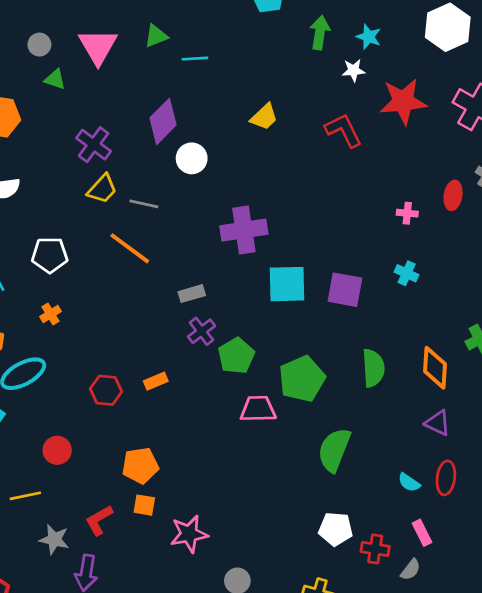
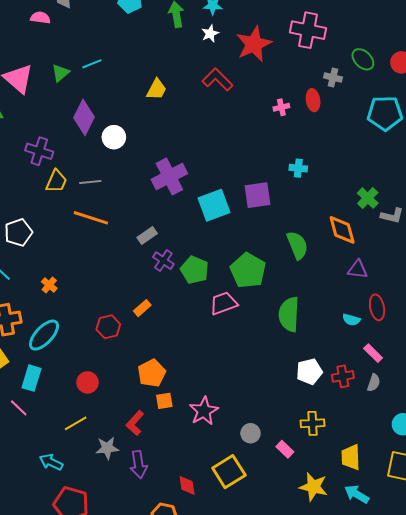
green triangle: (156, 36) -> (60, 73), moved
pink cross: (407, 213) -> (281, 107), moved
white pentagon: (50, 255) -> (18, 232), moved

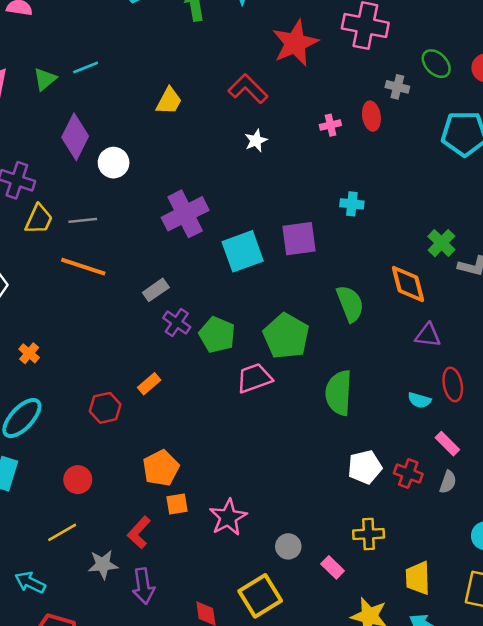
white star: (210, 34) -> (256, 141), moved
red cross: (343, 376) -> (408, 474), turned 30

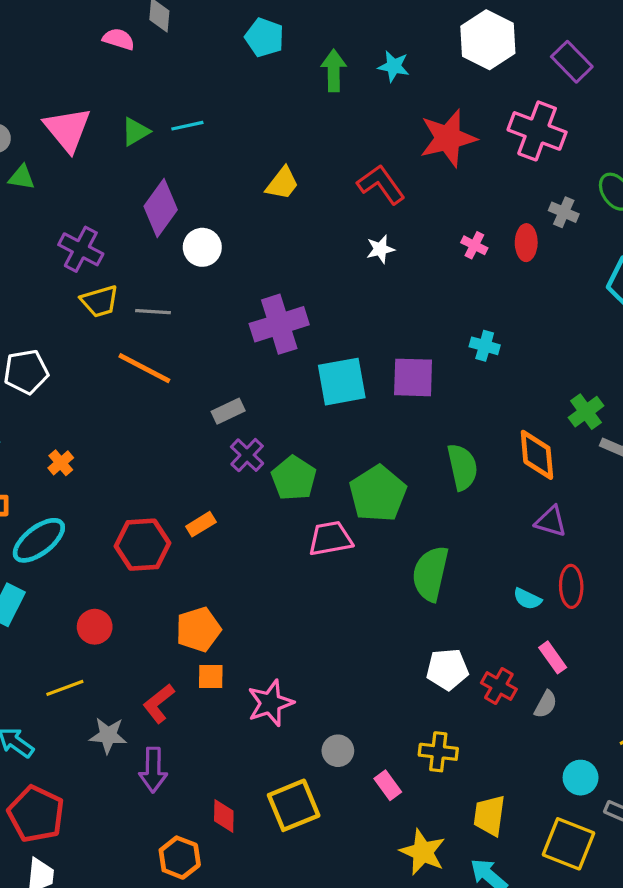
pink cross: (330, 125) -> (474, 245), turned 30
yellow trapezoid: (39, 219) -> (100, 301), turned 40
red hexagon: (105, 408) -> (142, 545), size x1.4

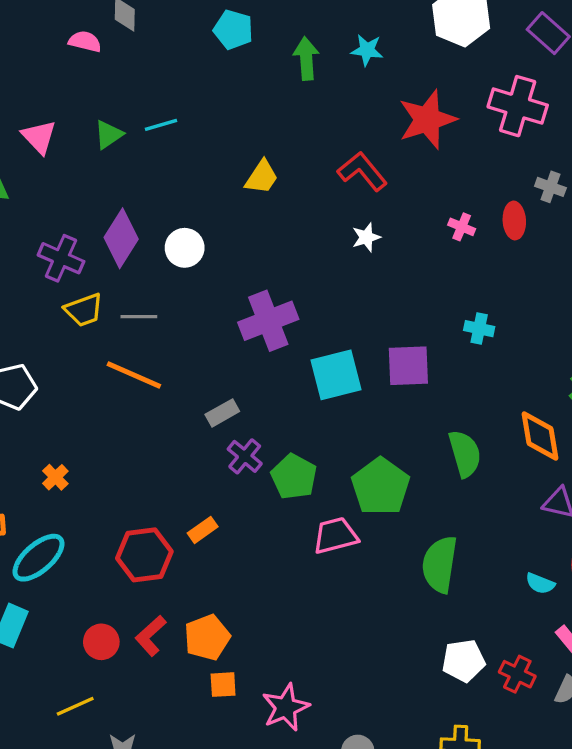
pink triangle: (67, 129) -> (39, 137), size x0.7
purple diamond: (161, 208) -> (121, 238), moved
red L-shape: (159, 704) -> (151, 636), moved

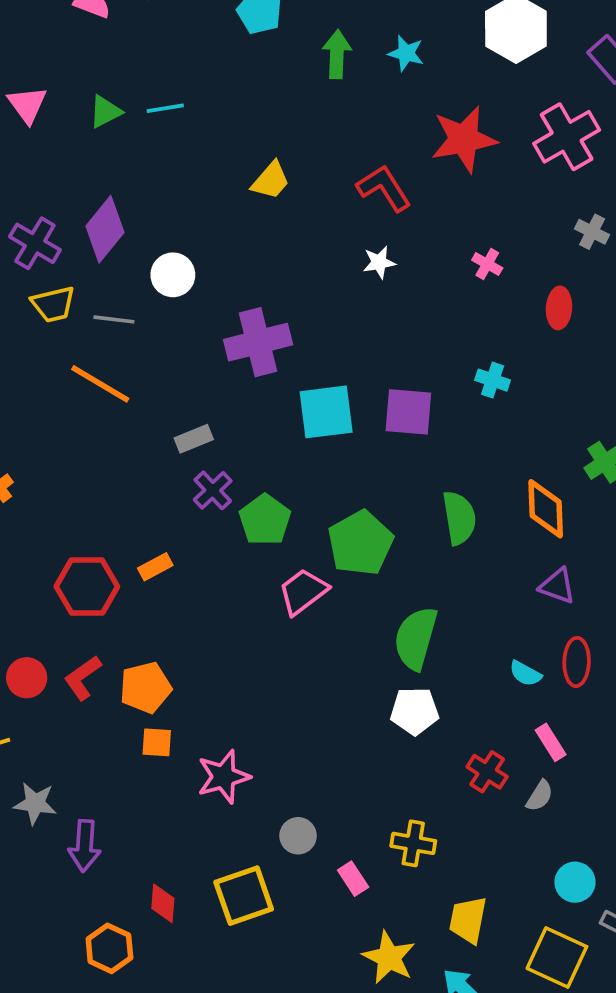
pink cross: (518, 106) -> (567, 137), turned 36
red ellipse: (514, 220) -> (559, 308), moved
white circle: (185, 248) -> (173, 275), moved
pink trapezoid: (335, 536) -> (303, 592), turned -30
white pentagon: (463, 661) -> (415, 711), moved

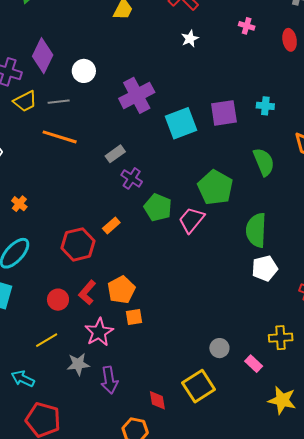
cyan cross: (493, 380) -> (265, 106), moved
green pentagon: (265, 520) -> (158, 207), moved
pink star: (224, 777) -> (99, 332), moved

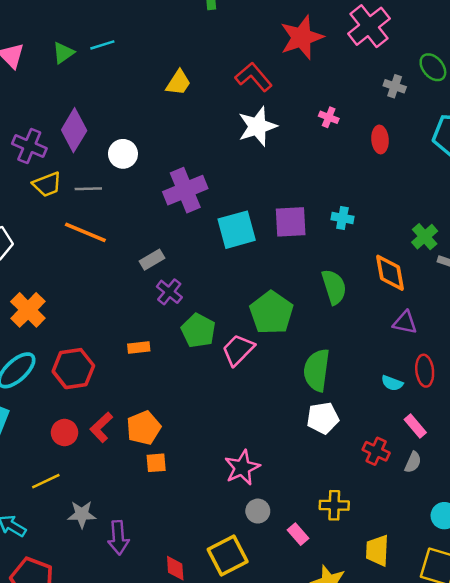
white star: (190, 39) -> (257, 126), size x1.8
orange cross: (19, 204) -> (28, 310), size x1.8
orange rectangle: (111, 226) -> (139, 347), turned 30
red hexagon: (78, 244) -> (73, 369), moved
pink star: (99, 332) -> (242, 468), moved

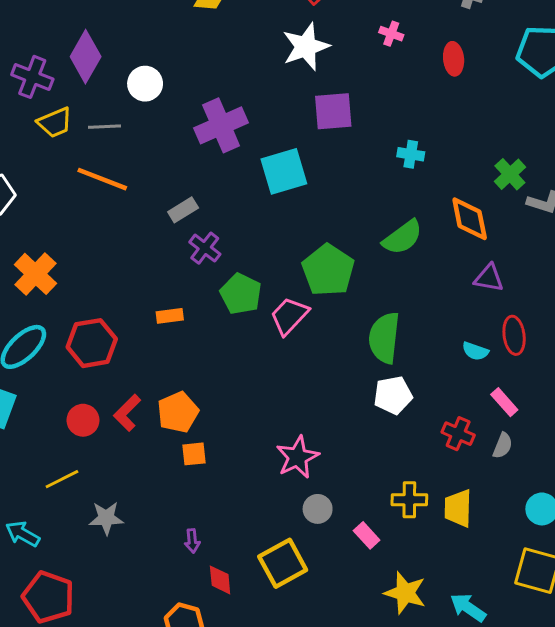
purple square: (291, 222) -> (333, 111), moved
green semicircle: (334, 287) -> (403, 237), turned 72
purple arrow: (118, 538) -> (192, 541), moved, size x0.6
yellow trapezoid: (377, 550) -> (458, 508), moved

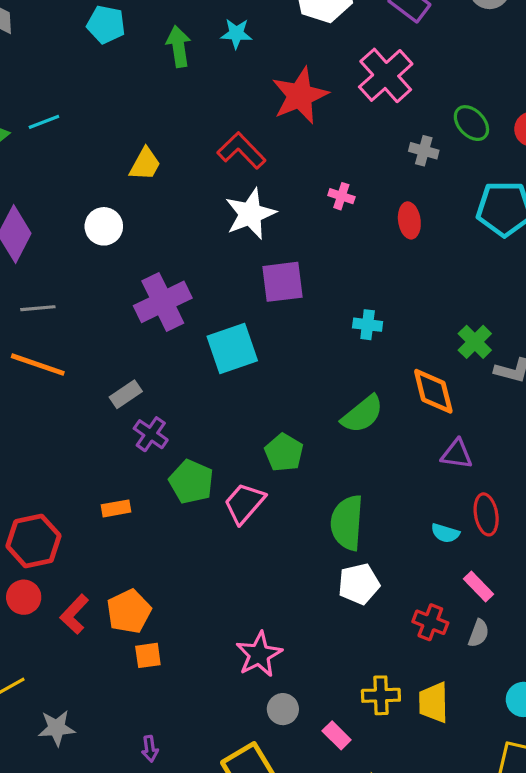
white circle: (145, 84) -> (104, 226), moved
green pentagon: (328, 270) -> (284, 453), size x0.7
red circle: (83, 420) -> (24, 597), moved

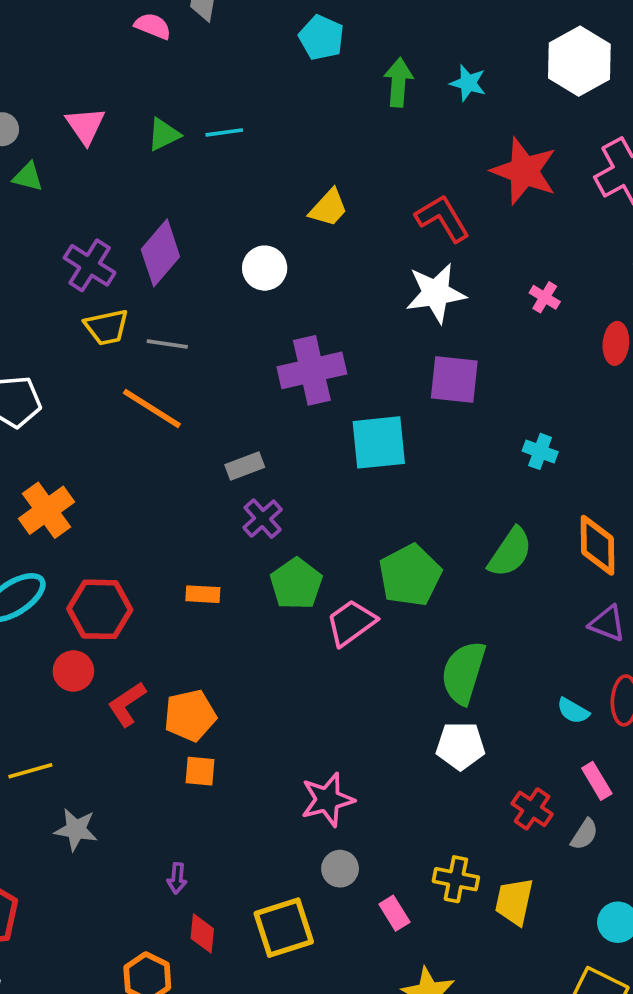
red star: (300, 96) -> (524, 171), turned 30
green semicircle: (362, 414) -> (510, 552), turned -30
green pentagon: (284, 453) -> (410, 575), size x1.4

